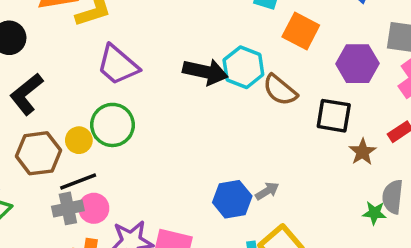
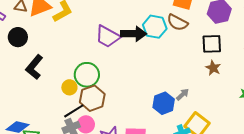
purple trapezoid: (118, 65) -> (108, 36), moved
brown semicircle: (280, 90) -> (177, 22), moved
brown star: (363, 152) -> (213, 68), moved
brown hexagon: (38, 153) -> (92, 98), moved

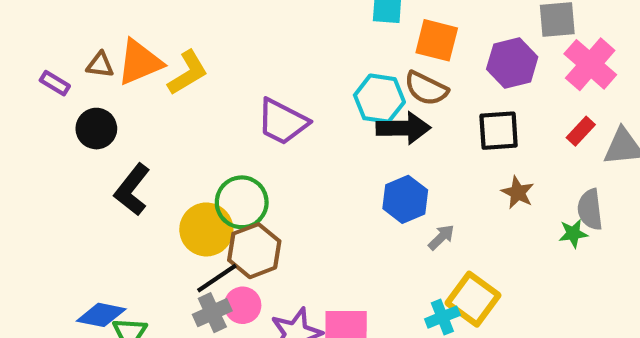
black arrow: (134, 34) -> (403, 128), moved
brown star: (213, 68) -> (518, 193), moved
yellow circle: (69, 87) -> (206, 229), size x1.6
blue hexagon: (164, 103) -> (405, 199), moved

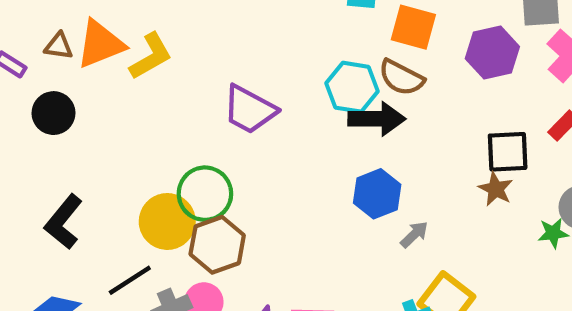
black square: (499, 131) -> (508, 152), moved
black L-shape: (132, 190) -> (64, 222), moved
black line: (217, 278) -> (130, 280), moved

